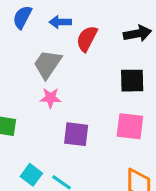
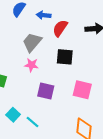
black square: (132, 81) -> (65, 57), moved

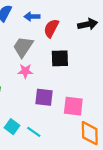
pink square: (82, 90) -> (73, 106), moved

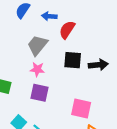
black arrow: (88, 24) -> (98, 65), moved
purple square: (44, 97) -> (39, 93), moved

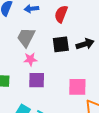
red semicircle: (67, 30) -> (61, 14), moved

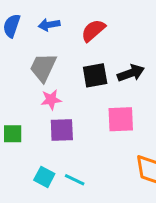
red semicircle: (61, 14) -> (93, 31), turned 30
pink square: (77, 87) -> (121, 119), moved

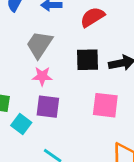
cyan square: (44, 177) -> (21, 124), moved

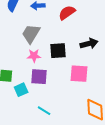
black square: (87, 60) -> (58, 51), moved
cyan square: (21, 124) -> (21, 90), turned 32

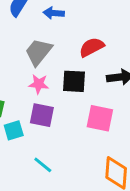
red semicircle: (67, 13) -> (92, 47), moved

